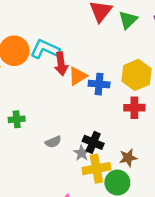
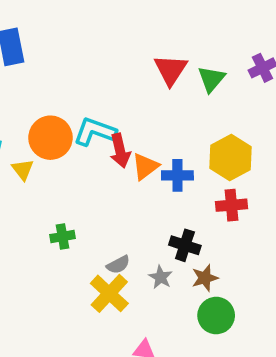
black cross: (93, 142) -> (185, 245), moved
brown star: (128, 158) -> (205, 278), moved
yellow cross: (96, 169) -> (109, 293), moved, turned -32

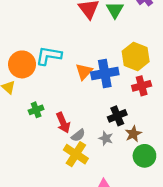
red arrow: (120, 151) -> (63, 123), moved
blue cross: (177, 175) -> (105, 73), size x1.4
green cross: (63, 237) -> (36, 110), moved
black cross: (185, 245) -> (117, 116), turned -30

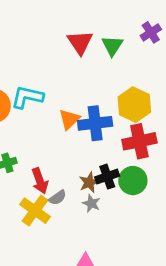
red cross: (142, 86) -> (139, 141), size x1.4
brown star: (133, 134) -> (89, 182), moved
yellow cross: (76, 154) -> (35, 211), moved
green circle: (144, 156) -> (133, 181), moved

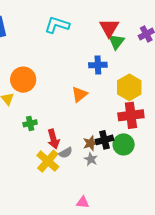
red triangle: (80, 42) -> (109, 28), moved
cyan L-shape: (27, 97) -> (57, 25), moved
blue cross: (95, 123) -> (98, 65), moved, size x0.7

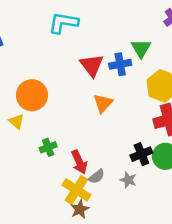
red triangle: (109, 28) -> (92, 65), moved
green triangle: (116, 42) -> (141, 48), moved
brown star: (90, 143) -> (80, 209), moved

